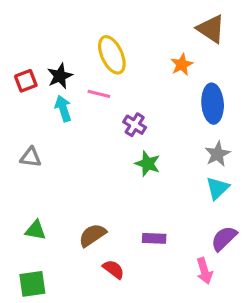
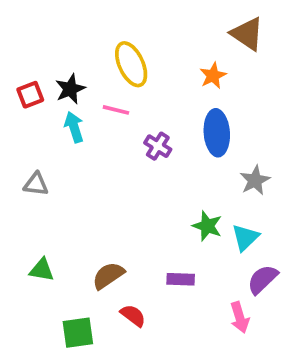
blue ellipse: (213, 104) -> (217, 133), moved
green star: (148, 164) -> (207, 226), moved
cyan triangle: (217, 188) -> (245, 237), moved
green square: (32, 284) -> (78, 333), moved

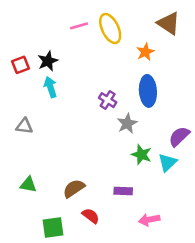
yellow ellipse: (131, 64) -> (110, 29), moved
pink line: (116, 110) -> (79, 26), moved, turned -30
gray star: (255, 180) -> (127, 123), moved
purple semicircle: (262, 279) -> (179, 136), moved
pink arrow: (240, 317) -> (149, 220), moved, turned 96

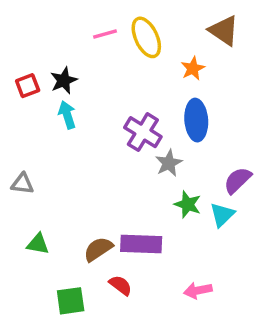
purple cross: (108, 100) -> (143, 132), size x1.5
gray triangle: (24, 126) -> (22, 184), moved
purple rectangle: (123, 191) -> (141, 244), moved, size x1.6

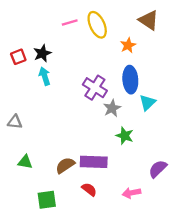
purple semicircle: (238, 180) -> (158, 169), moved
cyan triangle: (222, 215) -> (147, 102), moved
red semicircle: (120, 285) -> (89, 189), moved

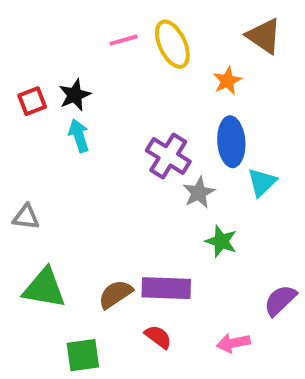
green triangle: (25, 162) -> (44, 288), size x1.6

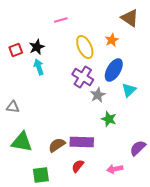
yellow ellipse: (172, 44) -> (85, 47), moved
blue ellipse: (231, 142) -> (114, 70), turned 35
red semicircle: (158, 337) -> (78, 166), turned -88

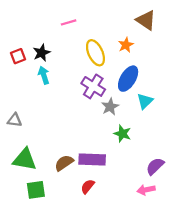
pink arrow: (115, 169) -> (146, 190), moved
green square: (41, 175) -> (36, 190), moved

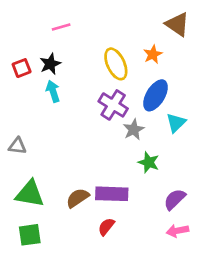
pink line: (69, 22) -> (61, 27), moved
purple semicircle: (155, 166) -> (175, 199), moved
green square: (36, 190) -> (30, 235), moved

